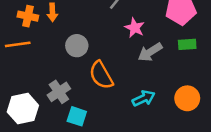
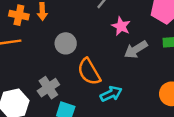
cyan arrow: (144, 98) -> (111, 94), moved

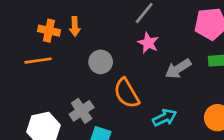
pink star: (121, 26) -> (148, 43), moved
cyan arrow: (111, 94) -> (165, 118), moved

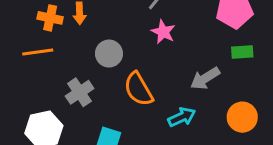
gray arrow: (178, 69) -> (205, 78), moved
gray cross: (82, 111) -> (80, 92), moved

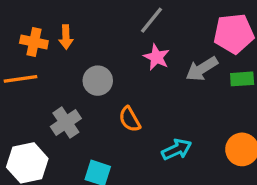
gray arrow: (205, 78) -> (202, 69), moved
orange semicircle: (138, 89) -> (130, 119), size x0.7

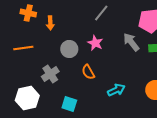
orange cross: (34, 42) -> (28, 13), moved
pink star: (156, 57) -> (95, 43), moved
gray arrow: (202, 69) -> (131, 42), turned 84

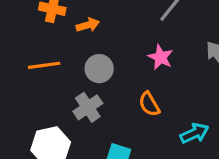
orange arrow: (50, 23) -> (88, 25), turned -104
gray circle: (69, 49) -> (99, 69), moved

